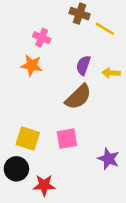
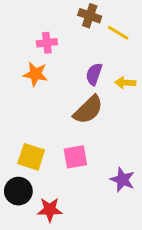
pink cross: (42, 38) -> (47, 43), turned -30

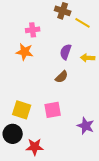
brown semicircle: (88, 110) -> (62, 77), size x0.6

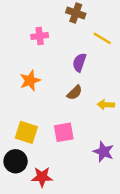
yellow line: (83, 23) -> (102, 38), moved
orange star: (25, 52) -> (30, 81), moved, turned -30
yellow arrow: (88, 58) -> (106, 105), moved

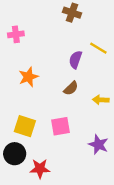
pink cross: (40, 36) -> (16, 34), moved
yellow line: (102, 38) -> (98, 48), moved

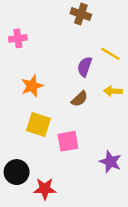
yellow arrow: (101, 100) -> (113, 91), moved
yellow square: (25, 126) -> (38, 125), moved

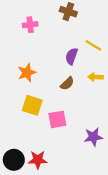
pink cross: (18, 38) -> (30, 25), moved
purple star: (110, 162) -> (93, 137), turned -30
black circle: (17, 172) -> (14, 160), moved

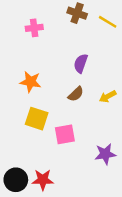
yellow line: (93, 45) -> (108, 22), moved
orange star: (27, 73) -> (30, 82), turned 30
yellow arrow: (96, 77) -> (108, 96), moved, turned -32

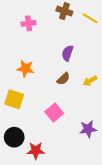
yellow square: (37, 119) -> (14, 99), moved
pink square: (65, 134) -> (54, 113), turned -30
black circle: (16, 180) -> (14, 137), moved

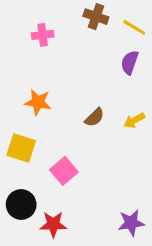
purple semicircle: (67, 53) -> (130, 62), moved
pink square: (54, 113) -> (64, 171), moved
purple star: (88, 129) -> (131, 223), moved

